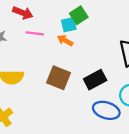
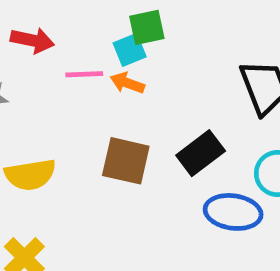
green square: (79, 15) -> (147, 27), turned 30
pink line: (35, 33) -> (84, 74), moved

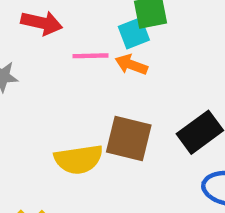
yellow semicircle: (30, 175) -> (79, 159), moved

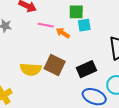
cyan square: (134, 33) -> (84, 25), moved

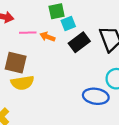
brown square: (55, 65) -> (16, 63), moved
black rectangle: (86, 69) -> (79, 42), moved

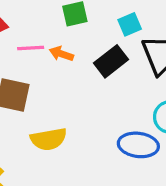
cyan square: (68, 23) -> (130, 24), moved
yellow semicircle: (22, 83) -> (49, 139), moved

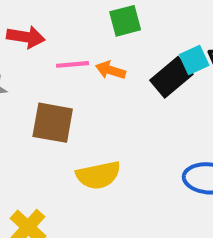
cyan square: (130, 24) -> (194, 60), moved

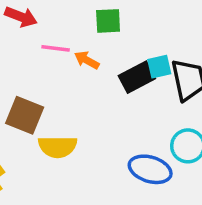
brown square: (53, 123) -> (25, 115), moved

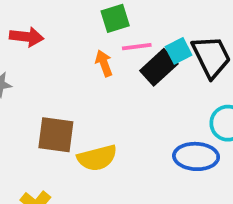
pink line: (56, 48) -> (137, 47), moved
orange arrow: (87, 60) -> (104, 63), turned 55

